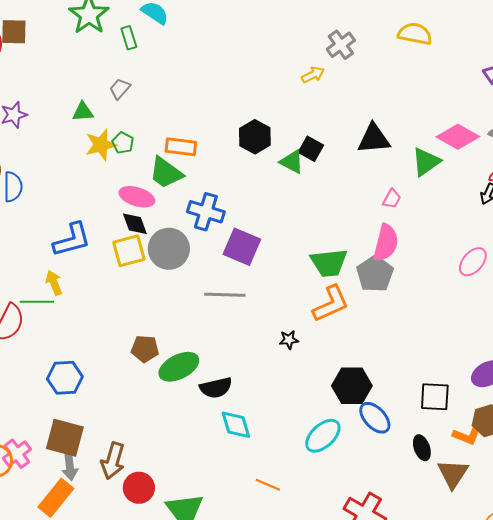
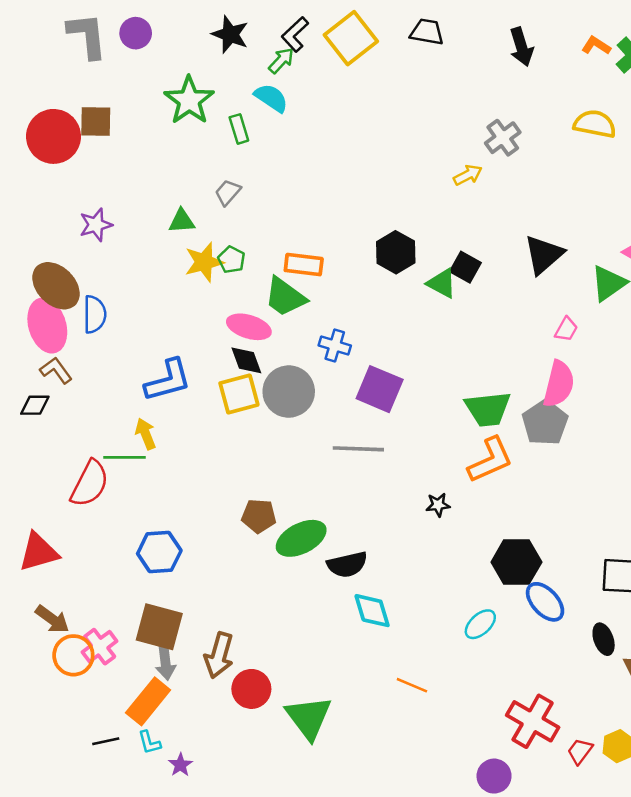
black triangle: (374, 139) -> (544, 255), turned -36
blue cross: (206, 212) -> (335, 345), size x0.7
cyan ellipse: (323, 436) -> (480, 624), size x0.7

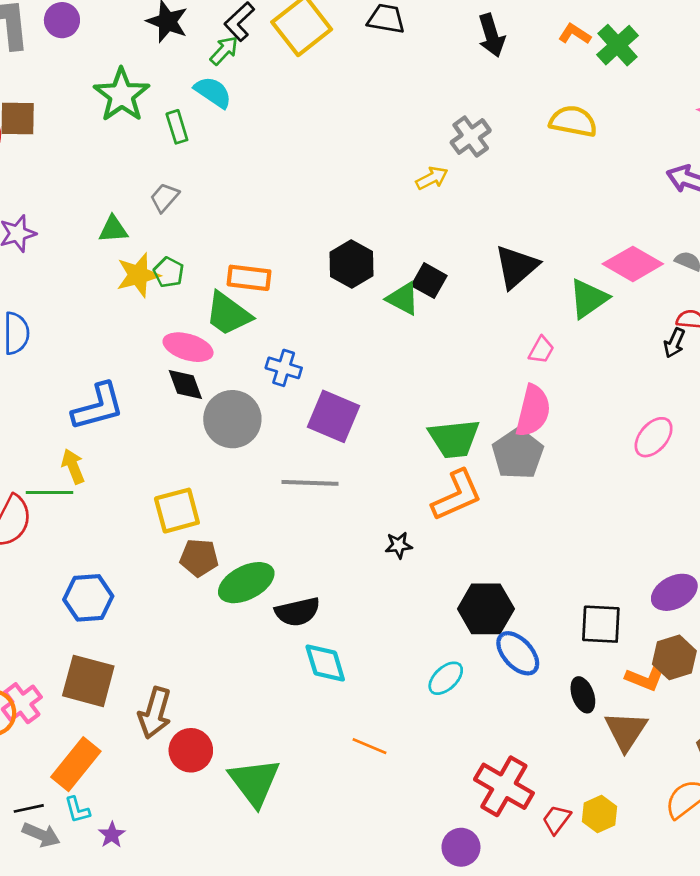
yellow square: (239, 394) -> (177, 511), moved
gray arrow: (166, 663) -> (41, 835), moved, turned -60

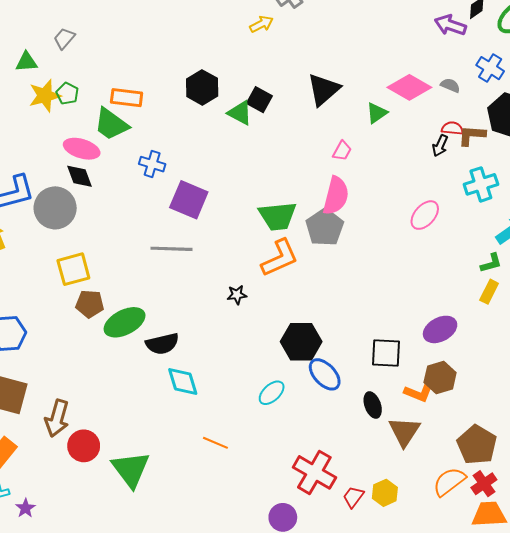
green triangle: (588, 299) -> (377, 113), size x0.7
gray circle: (232, 419) -> (55, 208), moved

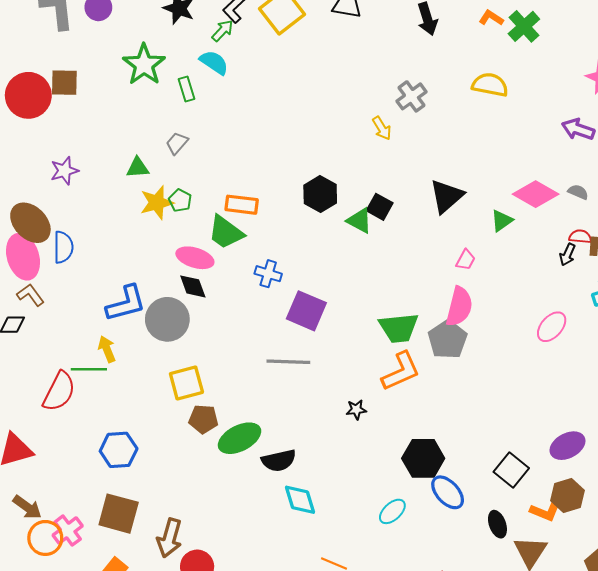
yellow arrow: (261, 24) -> (382, 128), turned 85
black square: (386, 353) -> (511, 470), turned 36

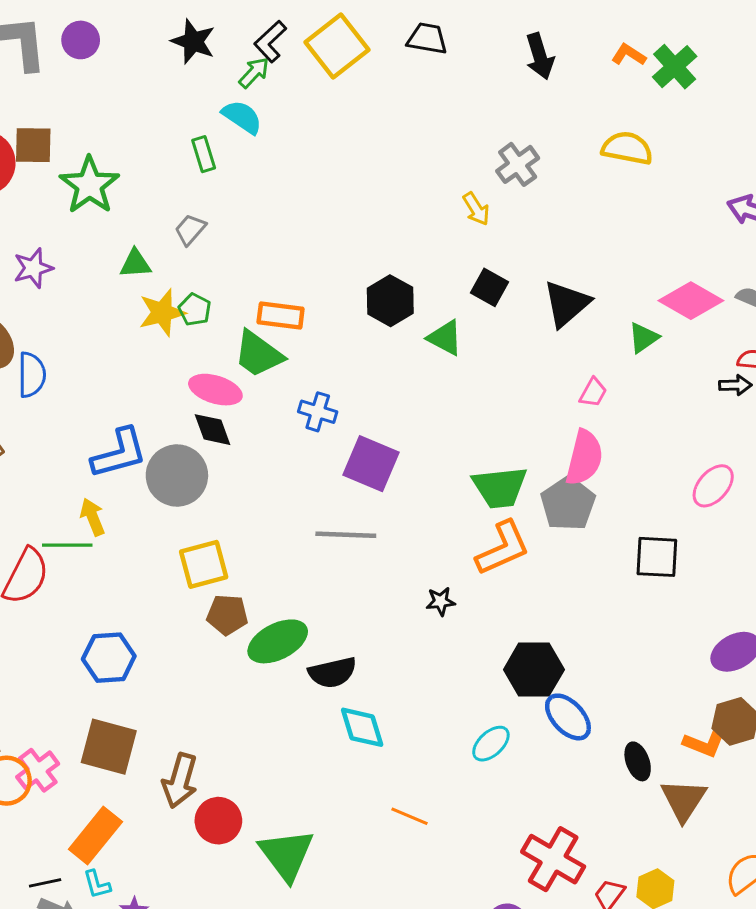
green star: (144, 65) -> (90, 185), moved
black square: (380, 207) -> (489, 287), moved
black arrow: (568, 255) -> (735, 385), turned -115
black square: (511, 470) -> (657, 557), moved, turned -36

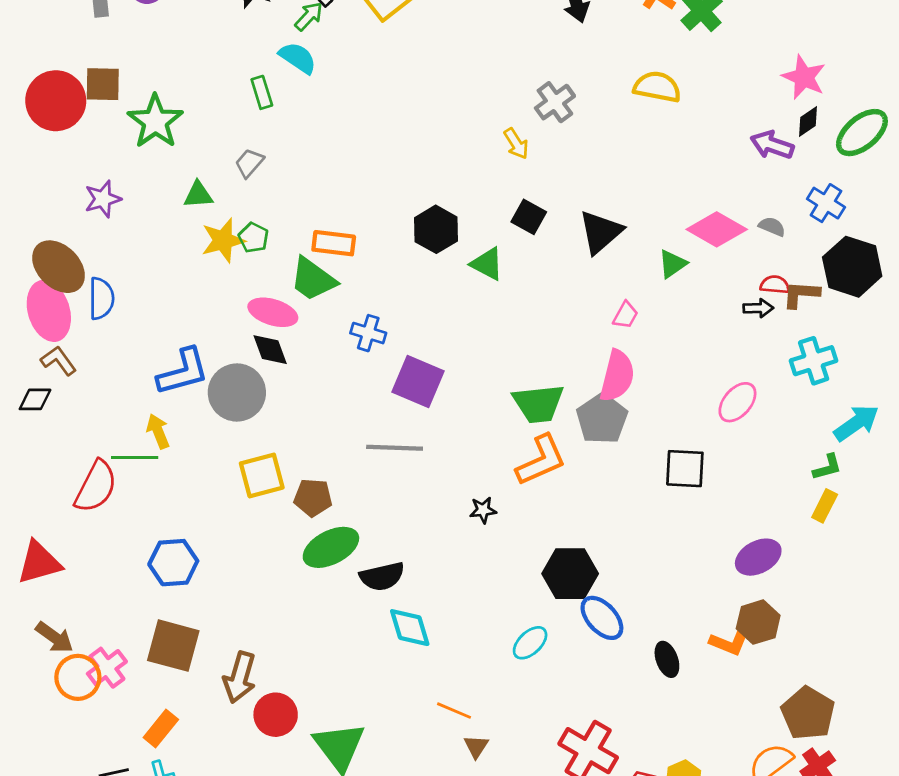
brown pentagon: (227, 615) -> (313, 498), moved
brown triangle: (684, 800) -> (476, 746), moved, size x0.6
orange rectangle: (95, 835) -> (161, 729), size x0.7

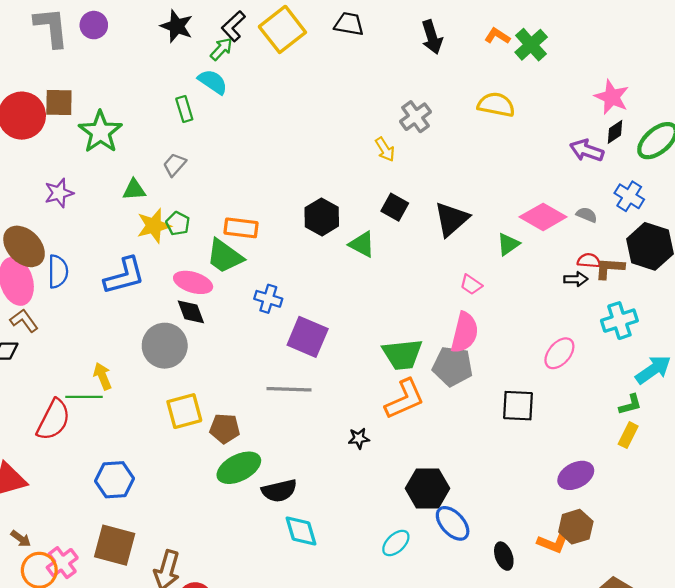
pink trapezoid: (625, 315) -> (471, 285), turned 95
blue L-shape: (183, 372) -> (124, 276), moved
gray pentagon: (602, 419) -> (453, 366), turned -30
brown arrow: (54, 637) -> (21, 539), size x0.7

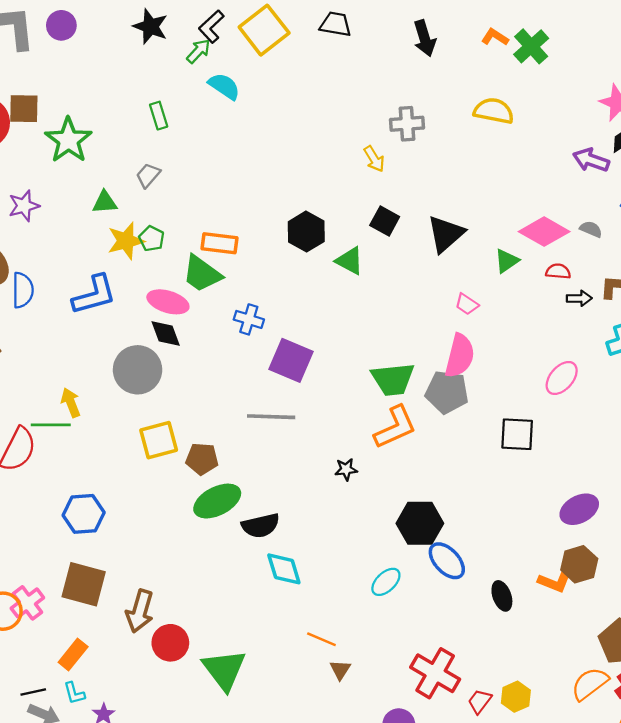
cyan semicircle: (213, 82) -> (224, 86), moved
gray cross: (415, 117) -> (407, 124), turned 32
red semicircle: (589, 261) -> (558, 271), moved

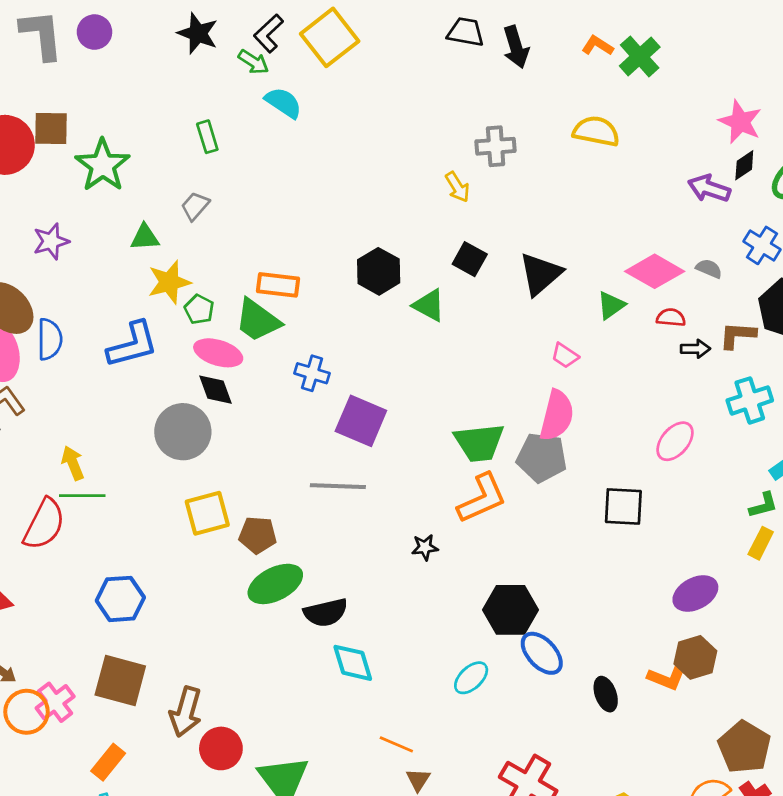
black trapezoid: (336, 24) -> (466, 32), moved
green arrow: (198, 51) -> (254, 62), turned 80
green pentagon: (152, 239) -> (199, 309), moved
yellow arrow: (71, 403) -> (73, 463), moved

